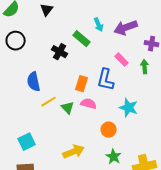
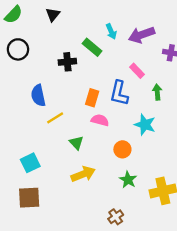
black cross: (60, 52) -> (67, 62), turned -35
green arrow: (145, 67) -> (157, 92), moved
green triangle: (68, 108) -> (76, 143), moved

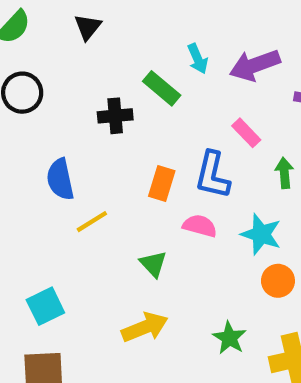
pink semicircle: (100, 120) -> (200, 226), moved
green triangle: (76, 143) -> (153, 264), moved
orange circle: (122, 149) -> (278, 281), moved

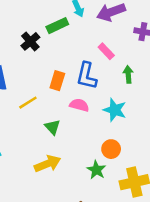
green rectangle: (162, 88) -> (57, 26), turned -65
black cross: (115, 116) -> (30, 41), turned -36
yellow line: (92, 222) -> (28, 103), moved
orange circle: (278, 281) -> (111, 149), moved

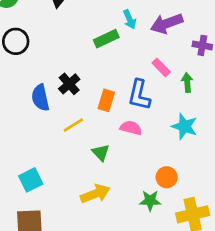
black cross: (30, 41) -> (69, 84), moved
green arrow: (128, 74) -> (187, 83), moved
cyan star: (115, 110) -> (184, 126), moved
green star: (96, 170) -> (150, 201), turned -30

